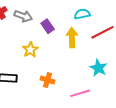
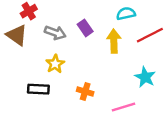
gray arrow: (23, 16) -> (55, 33), moved
yellow star: (30, 50) -> (55, 64), moved

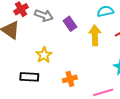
gray arrow: (55, 33) -> (44, 15), moved
orange cross: (85, 91) -> (70, 79), turned -32

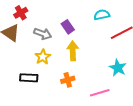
gray arrow: (44, 15) -> (43, 34), moved
yellow arrow: (95, 35) -> (73, 51), moved

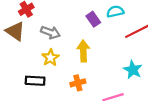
purple rectangle: (68, 27) -> (93, 19), moved

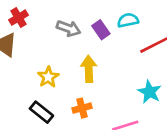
gray arrow: (50, 32) -> (68, 28), moved
black rectangle: (35, 81) -> (41, 112), moved, turned 36

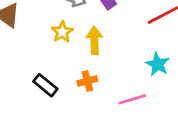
yellow star: (48, 77) -> (62, 32), moved

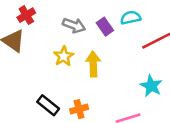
orange cross: (87, 81) -> (79, 109), moved

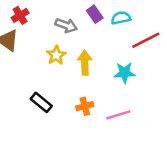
purple rectangle: (105, 27) -> (95, 14), moved
cyan star: (151, 86) -> (125, 73), moved, turned -30
orange cross: (79, 109) -> (85, 106), moved

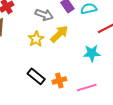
yellow arrow: (85, 63) -> (59, 34), moved, turned 48
black rectangle: (41, 102) -> (36, 76), moved

